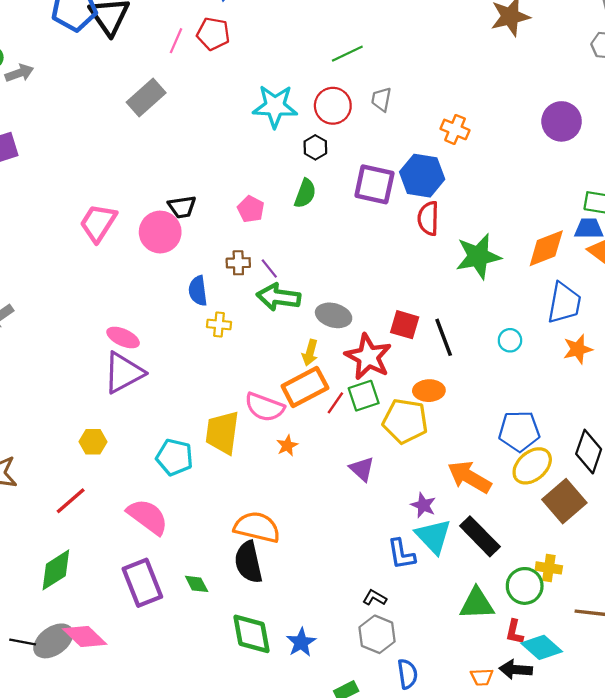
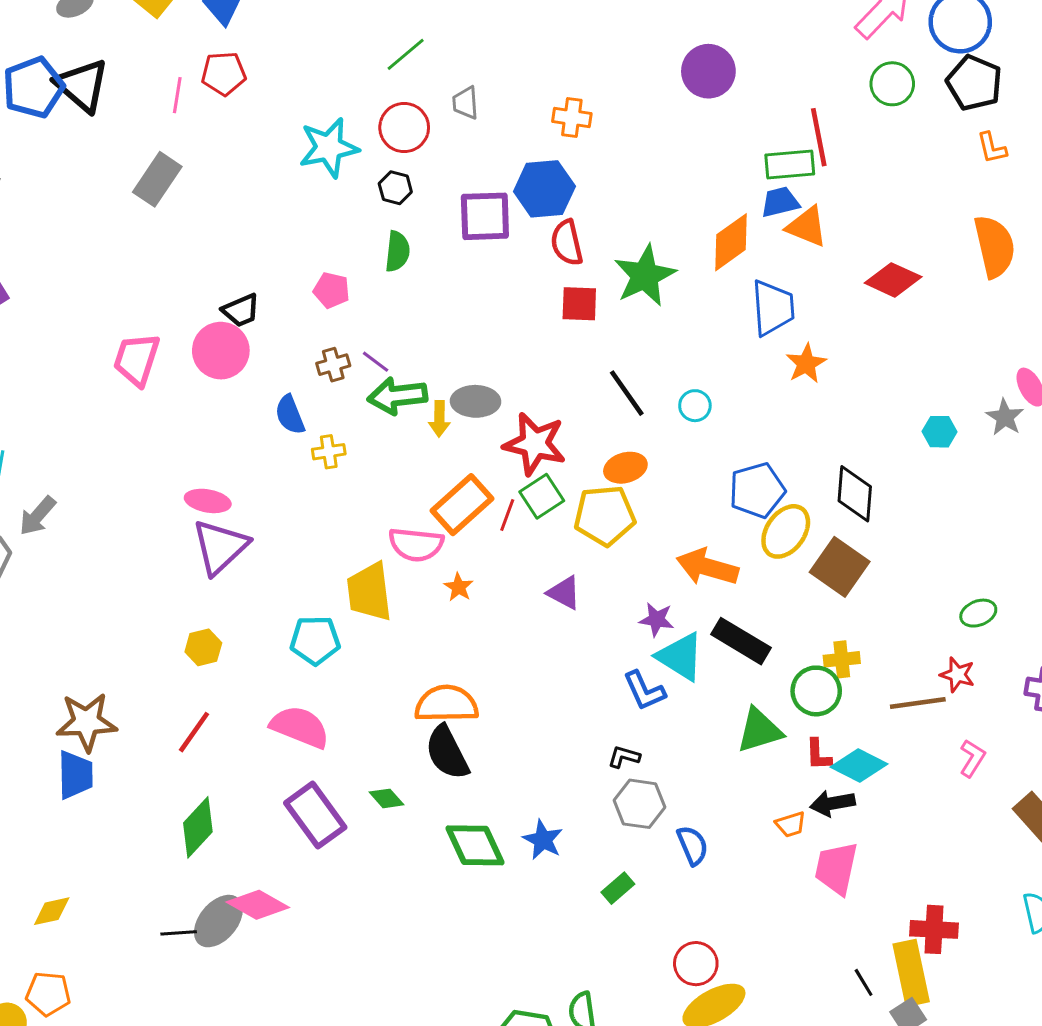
red square: (405, 325) -> (579, 304), moved
cyan circle: (510, 340) -> (695, 406), moved
yellow arrow: (310, 353) -> (439, 419), moved

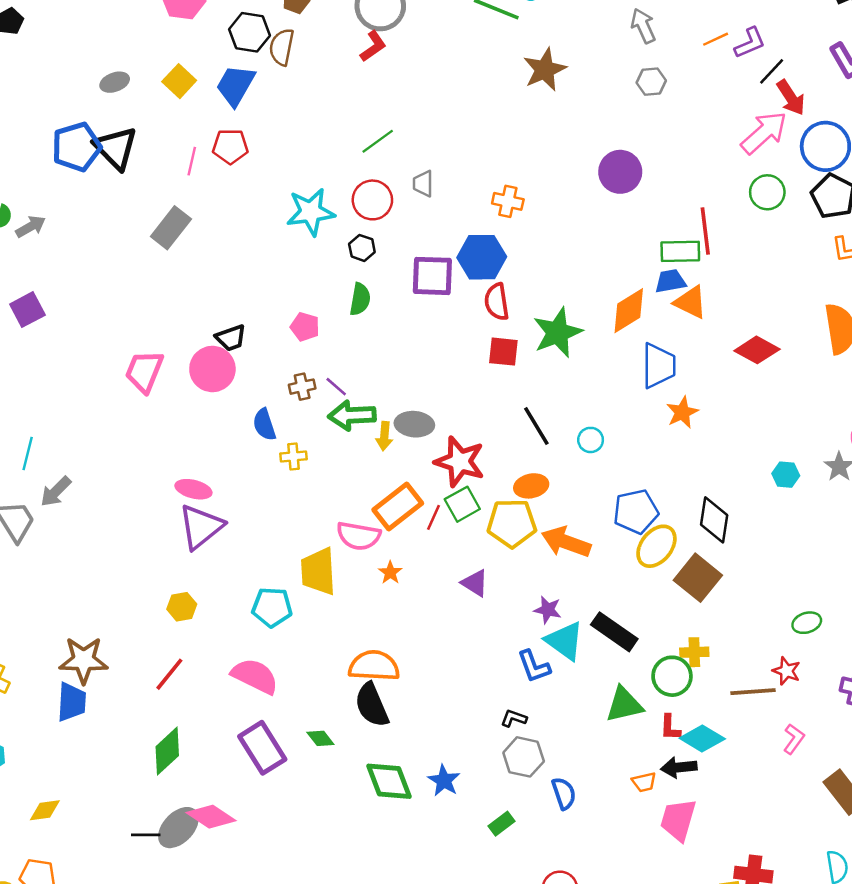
orange arrow: (707, 567) -> (566, 542), moved

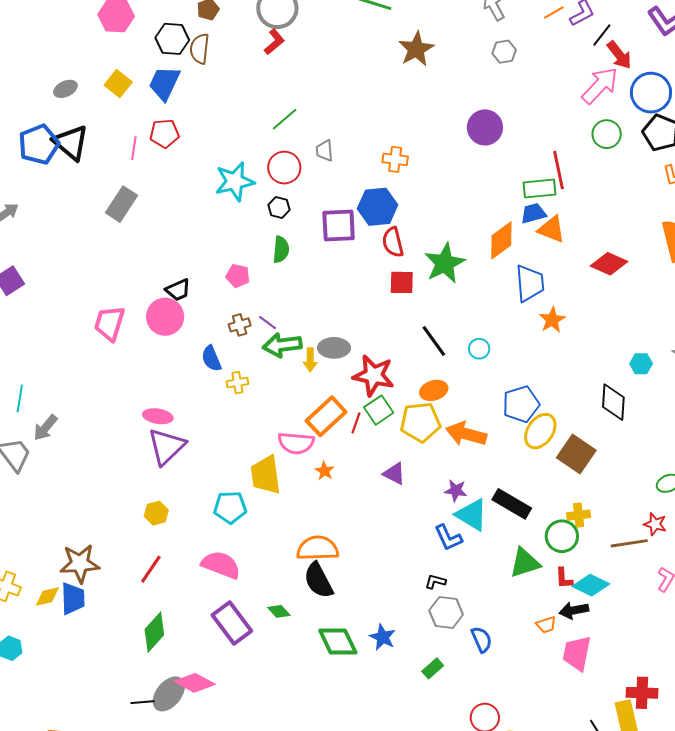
black diamond: (714, 520) -> (613, 402), moved
yellow diamond: (45, 810) -> (47, 597), moved

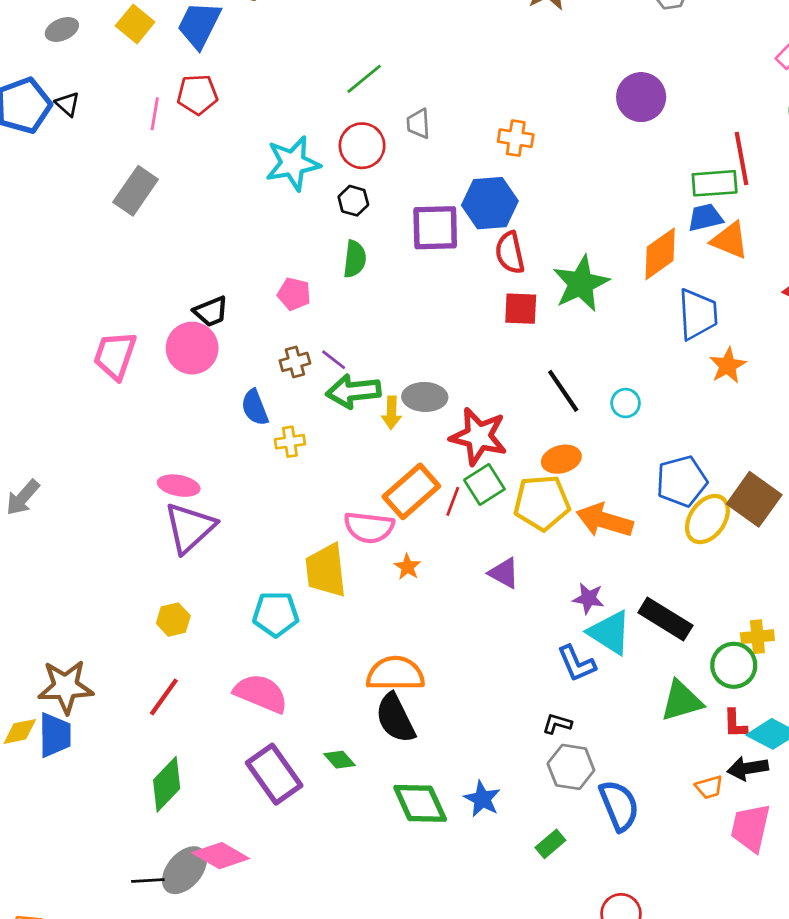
black triangle: (71, 143) -> (68, 104), size x0.5
brown square: (576, 454) -> (754, 499), moved
blue semicircle: (482, 639) -> (619, 805), size x1.4

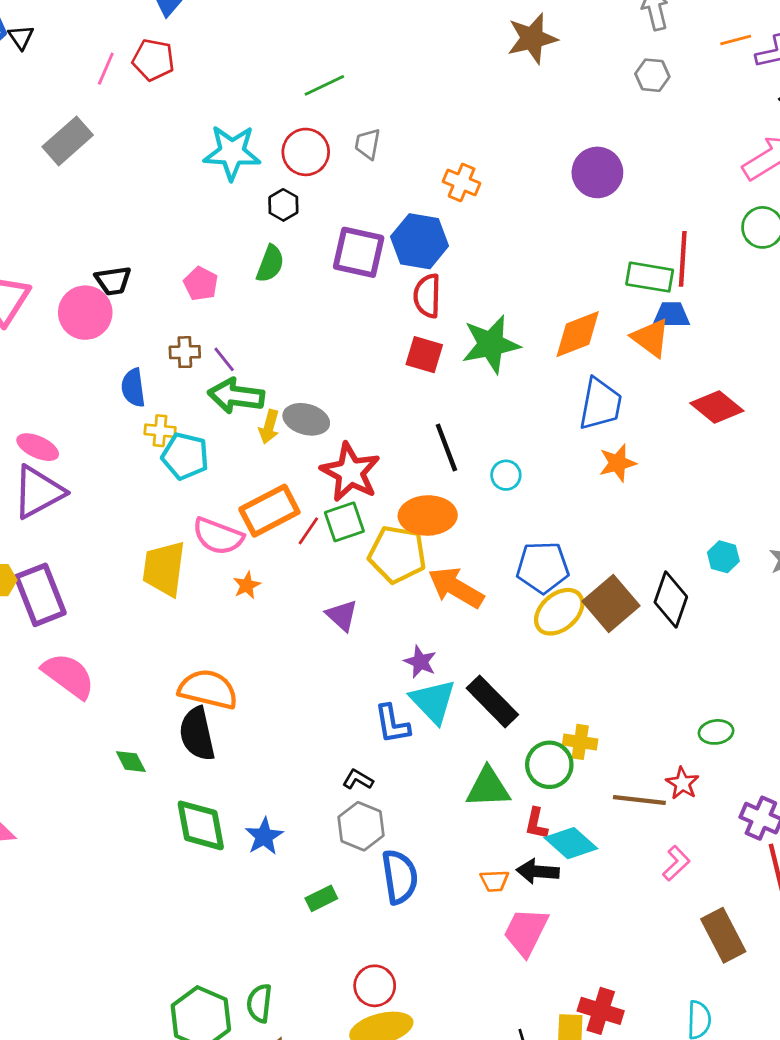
blue trapezoid: (705, 218) -> (671, 315), moved
orange ellipse: (561, 459) -> (428, 515), size x1.4
cyan pentagon: (276, 614) -> (185, 456), moved
purple rectangle: (274, 774) -> (40, 595), moved

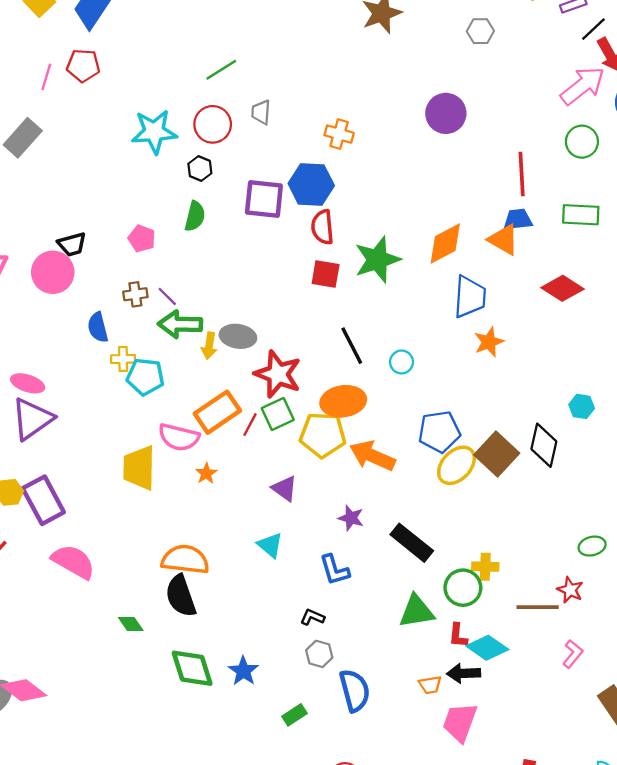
green rectangle: (650, 277) -> (581, 215), moved
cyan triangle: (433, 701) -> (270, 545), moved, size x0.7
gray hexagon: (361, 826) -> (319, 654), size x0.7

